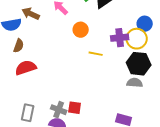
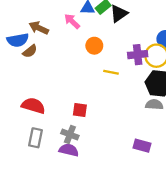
brown semicircle: (19, 46) -> (30, 51), moved, turned 32
red semicircle: (26, 68) -> (33, 106), moved, turned 35
red square: (75, 108) -> (80, 110), moved

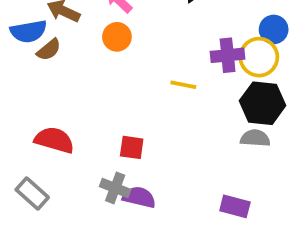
orange circle: (94, 46) -> (117, 37), moved
gray rectangle: (35, 138) -> (32, 193), moved, turned -60
purple semicircle: (69, 150) -> (139, 197), moved

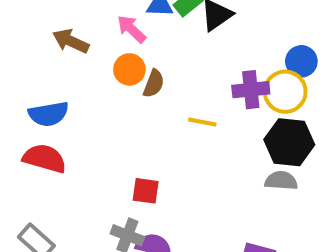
blue semicircle: (29, 31) -> (49, 114), moved
brown semicircle: (49, 50) -> (154, 84), moved, turned -30
red semicircle: (54, 140) -> (44, 158), moved

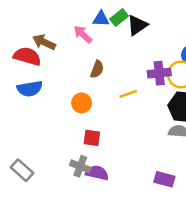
orange circle: (129, 69) -> (82, 103), moved
yellow line: (202, 122) -> (128, 94), turned -30
red semicircle: (44, 158) -> (27, 56), moved

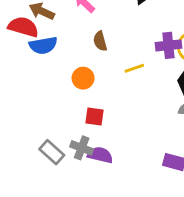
brown semicircle: (97, 69) -> (100, 41), turned 144
blue semicircle: (30, 89) -> (43, 45), moved
gray rectangle: (22, 170) -> (52, 152), moved

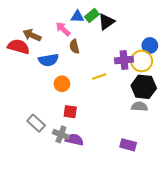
brown semicircle: (100, 41) -> (74, 47), moved
blue semicircle: (43, 45) -> (49, 60), moved
gray rectangle: (52, 152) -> (36, 123), moved

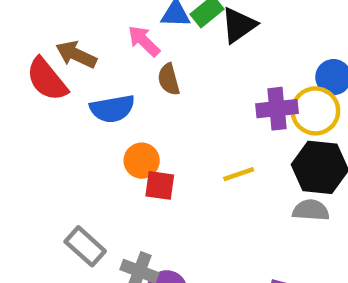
red semicircle: (19, 47) -> (47, 79), turned -145
yellow line: (99, 77) -> (239, 174), moved
red square: (70, 112) -> (160, 185), moved

